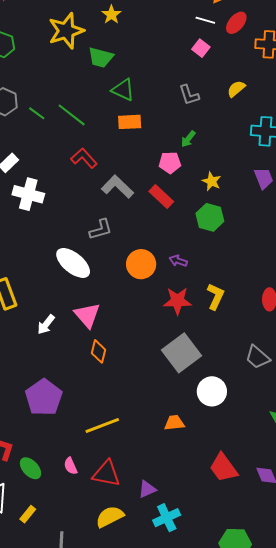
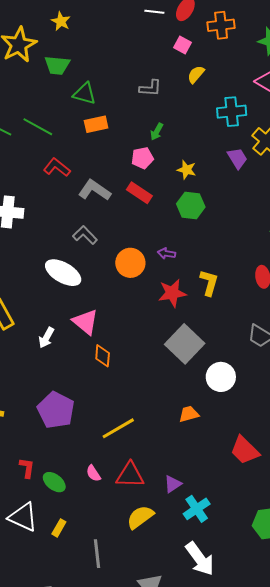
pink square: (201, 48) -> (182, 45), moved
gray L-shape: (189, 95) -> (150, 88), turned -60
gray L-shape: (101, 229) -> (85, 235), turned -110

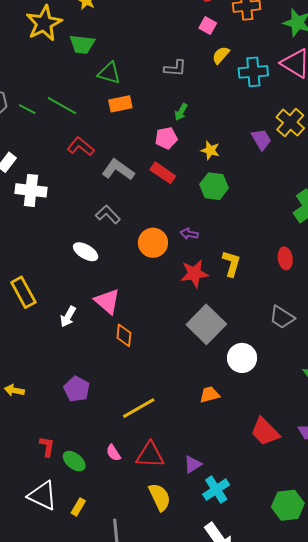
cyan cross: (232, 112) -> (253, 72), moved
white ellipse: (63, 273) -> (86, 252), size x0.7
purple pentagon: (56, 410) -> (77, 389), size x0.7
yellow semicircle: (140, 517) -> (160, 497), turned 100

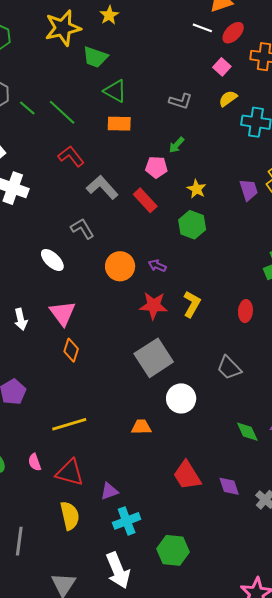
white arrow: (68, 317) -> (21, 319), turned -55
green hexagon: (288, 505) -> (173, 550), moved

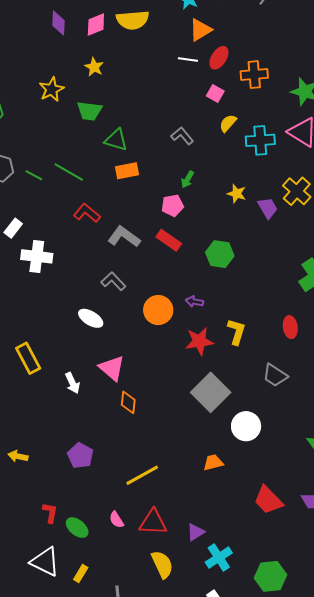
yellow star: (63, 28) -> (52, 89), size x0.7
gray L-shape: (181, 101) -> (182, 136), turned -135
yellow star: (196, 189) -> (237, 194), moved
gray trapezoid: (229, 368) -> (275, 375), moved

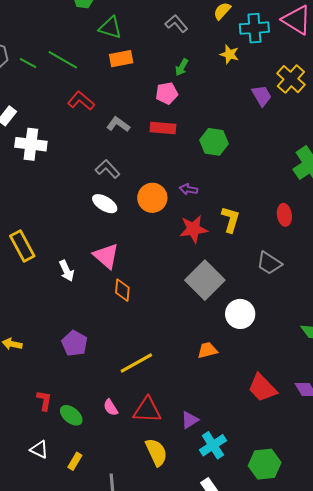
yellow star: (237, 194) -> (229, 54), moved
gray L-shape: (124, 237) -> (118, 124), size x0.7
red rectangle: (169, 240) -> (163, 128), turned -30
white ellipse: (91, 318) -> (105, 204), moved
white triangle: (45, 562) -> (39, 449), size x0.6

